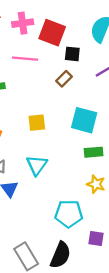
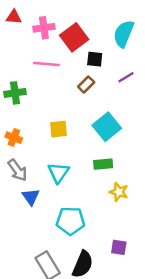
red square: (52, 33) -> (74, 37), turned 32
cyan square: (84, 120) -> (107, 127), turned 36
green rectangle: (94, 152) -> (103, 164), moved
cyan pentagon: (69, 214) -> (71, 221), moved

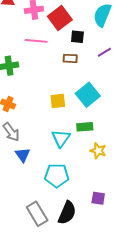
brown rectangle: (86, 84) -> (70, 58), turned 48
yellow square: (58, 129) -> (58, 101), moved
cyan triangle: (58, 173) -> (61, 138), moved

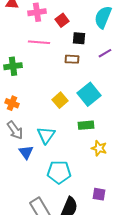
red square: (60, 18) -> (62, 20), size x0.6
yellow square: (58, 101) -> (60, 100), turned -35
cyan triangle: (61, 138) -> (46, 135), moved

